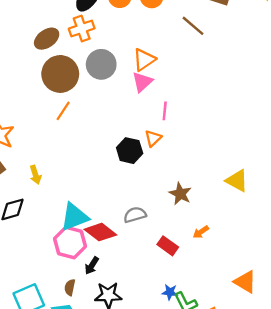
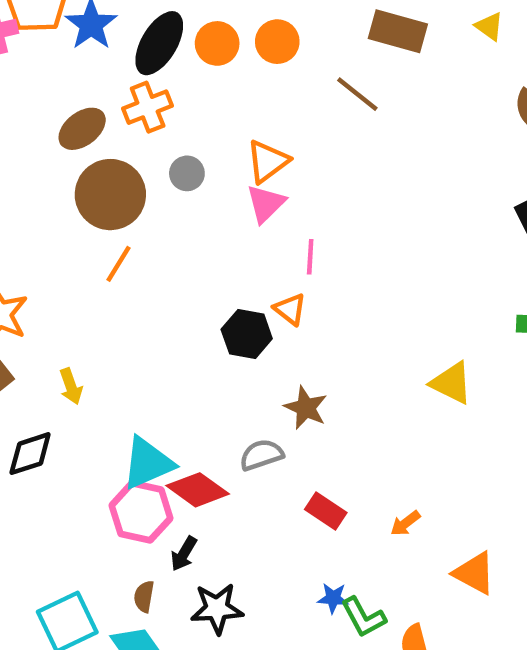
gray circle: (101, 64) -> (187, 173), size x0.6
orange triangle: (153, 138) -> (290, 309), turned -36
brown star: (180, 194) -> (306, 408), moved
orange arrow: (201, 232) -> (405, 523), moved

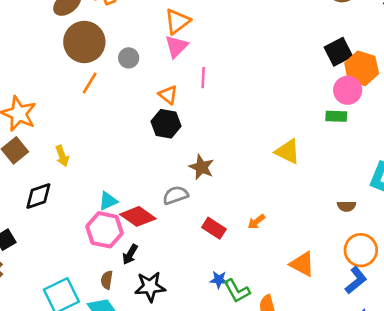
gray circle: (187, 173) -> (129, 58), moved
orange triangle: (290, 309) -> (168, 95), moved
cyan triangle: (148, 463) -> (108, 201), size x0.6
orange arrow: (405, 523) -> (256, 222), moved

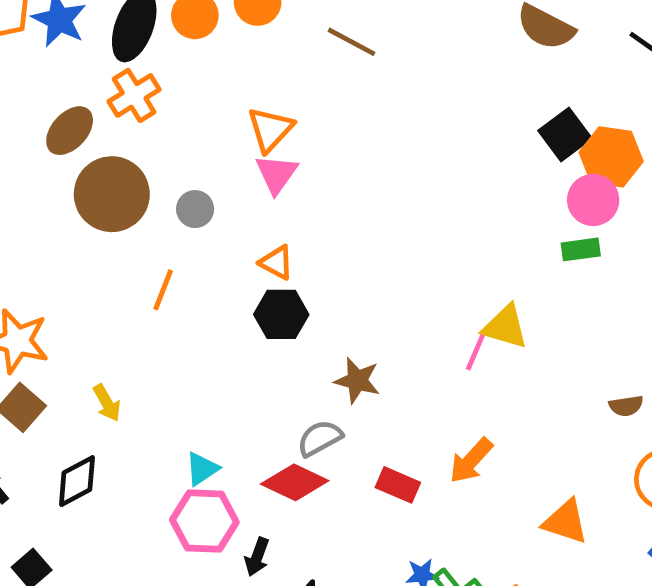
pink line: (203, 78) -> (475, 352), moved, turned 30
orange line: (90, 83) -> (163, 290), moved
red diamond: (138, 216) -> (295, 482), moved
orange arrow: (256, 222) -> (471, 461), size x1.5

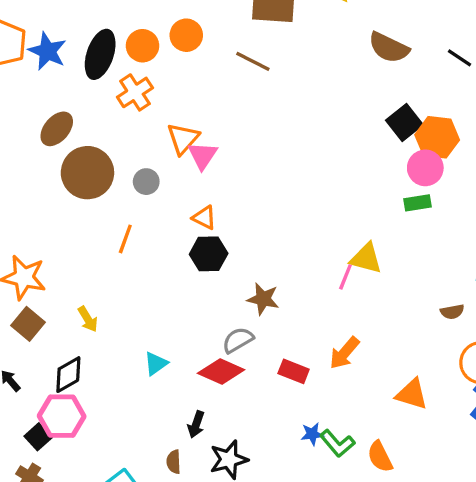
orange cross: (134, 95) -> (135, 92), moved
orange triangle: (270, 129) -> (183, 138), moved
pink hexagon: (204, 521) -> (62, 416), moved

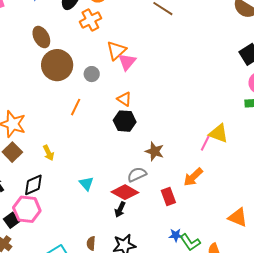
brown ellipse: (57, 129) -> (41, 37), turned -75
orange arrow: (344, 353) -> (193, 177), moved
cyan triangle: (156, 364) -> (86, 184), turned -42
red rectangle: (294, 371) -> (168, 197), turned 42
black arrow: (196, 424) -> (120, 210), moved

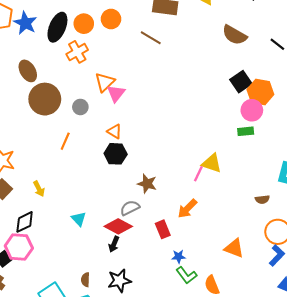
blue star: (176, 235) -> (179, 257), moved

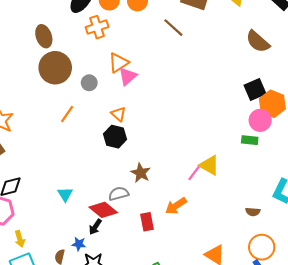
yellow arrow: (39, 189) -> (20, 239), moved
blue star: (179, 257) -> (79, 244), moved

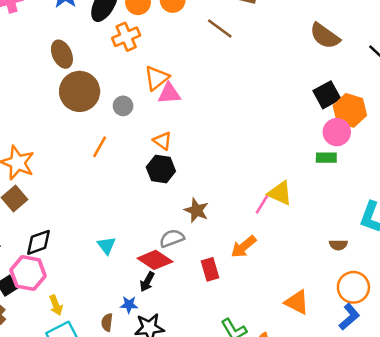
pink triangle: (128, 76) -> (169, 93), turned 42

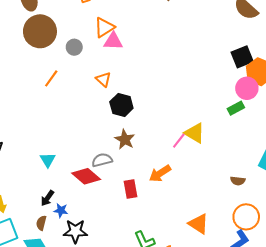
green rectangle: (326, 158) -> (236, 108), turned -35
black hexagon: (161, 169) -> (121, 105), moved
black arrow: (147, 282) -> (47, 198), moved

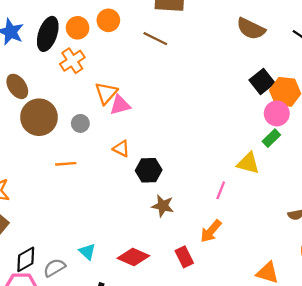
orange line: (51, 78) -> (66, 164), turned 66
yellow triangle: (195, 133) -> (248, 163), moved
gray semicircle: (102, 160) -> (54, 268), moved

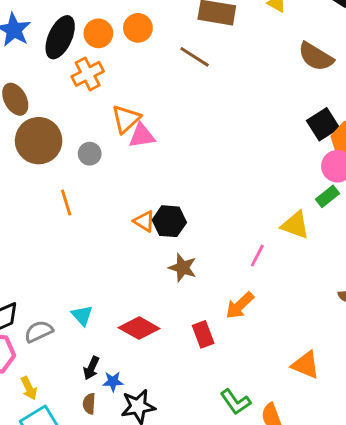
orange triangle: (121, 149) -> (144, 221), moved
orange line: (66, 164) -> (66, 202), turned 72

